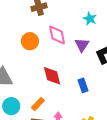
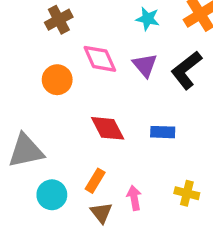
blue rectangle: (83, 85) -> (163, 132), turned -56

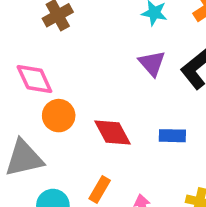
pink diamond: (100, 59) -> (34, 79), moved
orange circle: (57, 80) -> (59, 116), moved

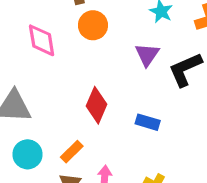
orange circle: (59, 116) -> (93, 25), moved
red diamond: (112, 132) -> (96, 105), turned 36

